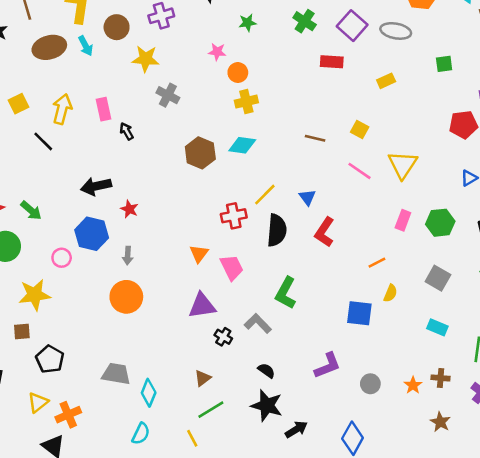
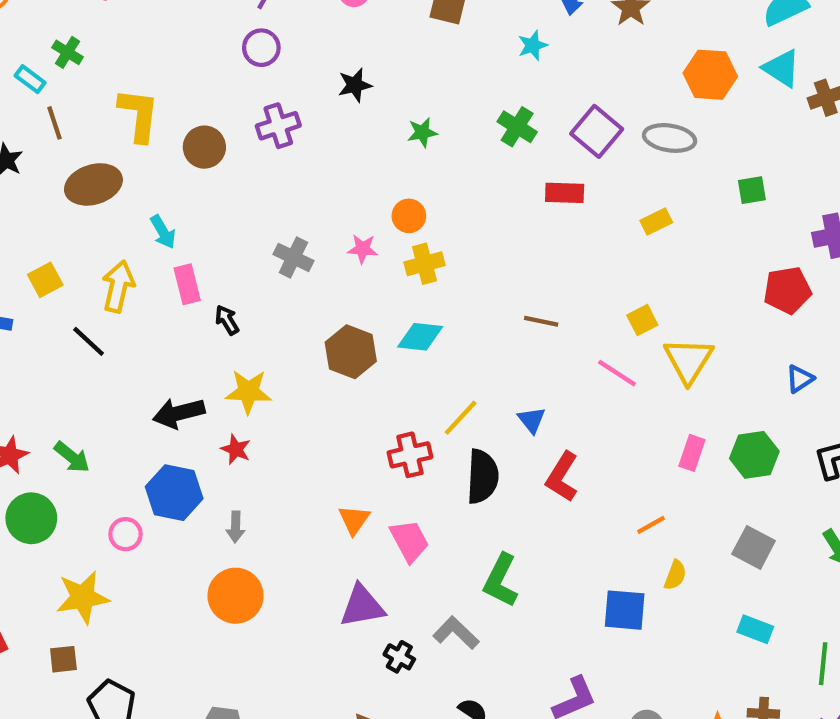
cyan arrow: (86, 46) -> (163, 232), moved
pink star: (217, 52) -> (363, 249), moved
yellow star: (146, 59) -> (248, 392), moved
yellow square: (360, 130) -> (642, 320), moved, turned 36

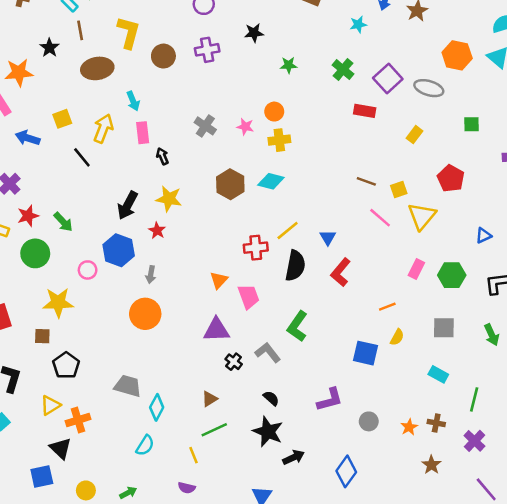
yellow rectangle: (656, 222) -> (415, 135), turned -35
red pentagon: (787, 290) -> (451, 178), moved, turned 30
brown line: (541, 321) -> (366, 181), moved
black arrow: (179, 413) -> (128, 205), turned -56
gray square: (754, 547) -> (444, 328), turned -35

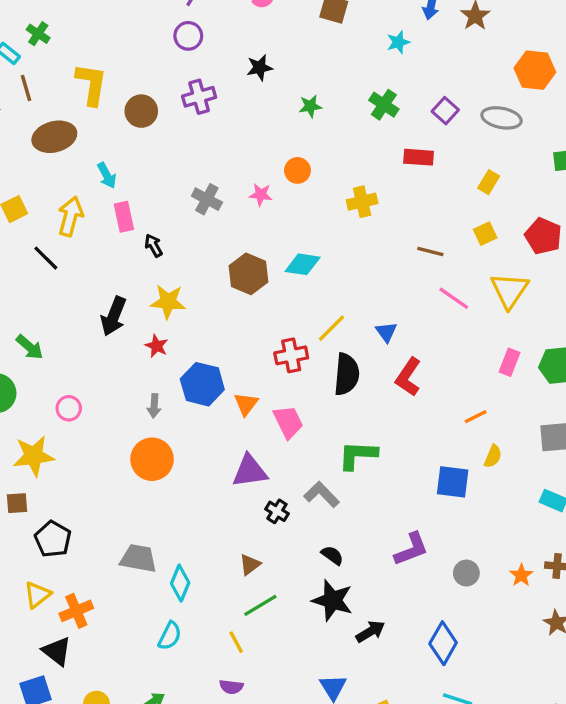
purple square: (388, 79) -> (445, 111), size x0.7
yellow cross: (279, 140) -> (362, 202), moved
yellow square: (399, 190) -> (485, 234), moved
blue hexagon: (119, 250) -> (202, 384), moved
green L-shape: (297, 326) -> (358, 455), turned 64

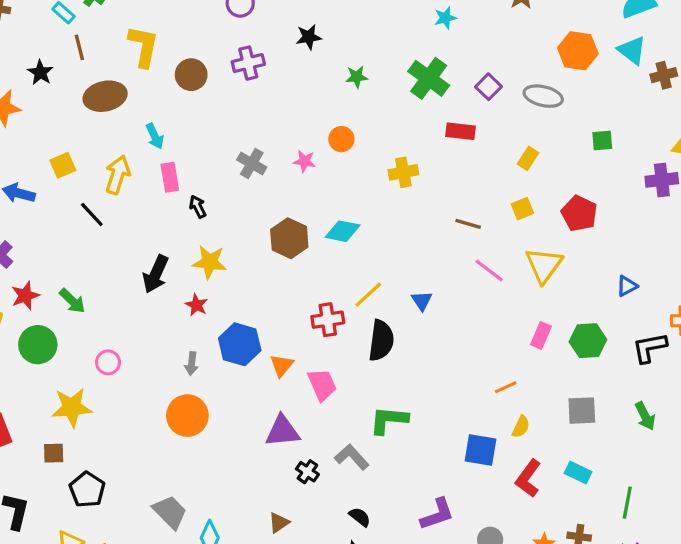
green cross: (384, 105) -> (429, 78), size x1.4
red L-shape: (408, 377) -> (528, 478), moved
gray trapezoid: (138, 558) -> (170, 512), turned 33

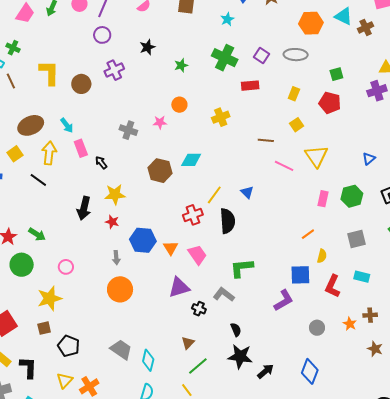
brown ellipse: (105, 96) -> (31, 125), moved
red pentagon: (579, 213) -> (330, 103), moved
purple L-shape: (437, 514) -> (284, 300), moved
black semicircle: (360, 517) -> (236, 330), turned 40

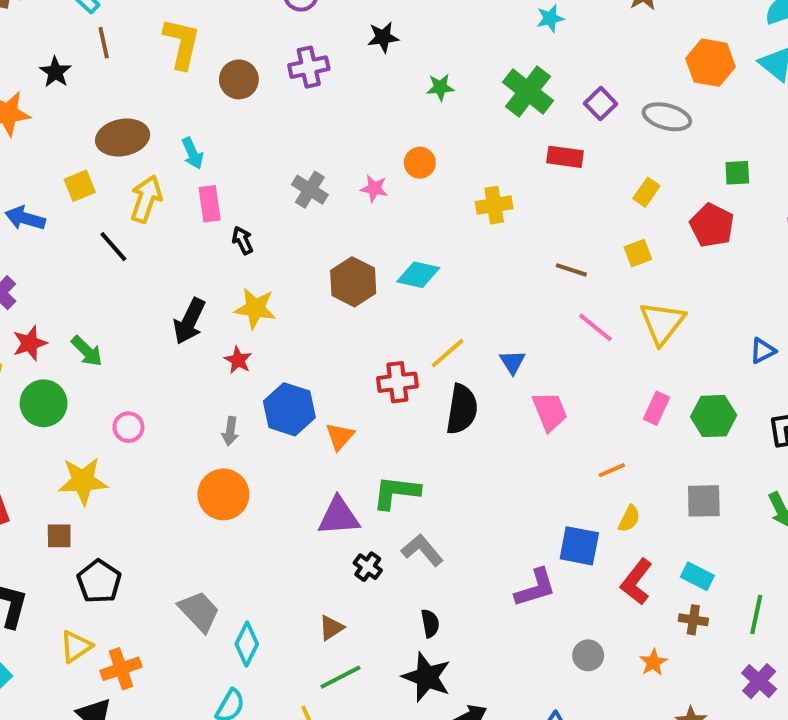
pink trapezoid: (197, 255) -> (550, 411), moved
green L-shape: (242, 268) -> (396, 492), moved
brown cross: (370, 315) -> (693, 620), moved

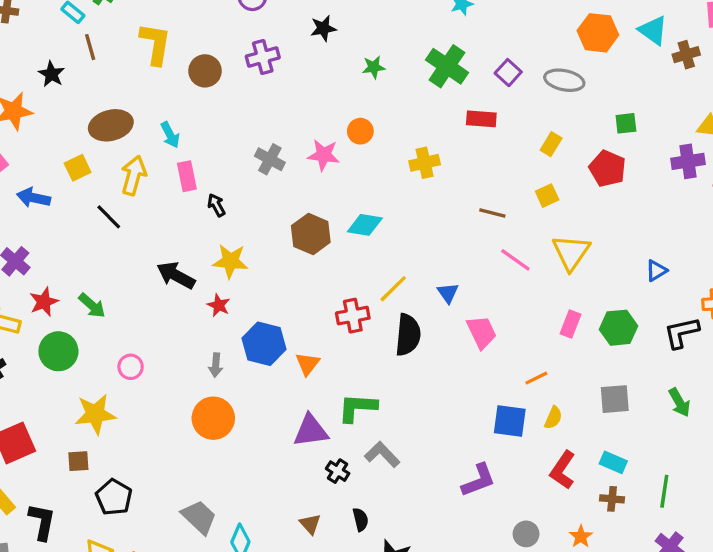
pink star: (374, 188) -> (324, 155), size x1.4
black arrow: (189, 321) -> (176, 275), turned 96
blue square: (579, 546) -> (510, 421), moved
black semicircle: (430, 623) -> (360, 520), moved
brown triangle: (331, 628) -> (310, 524), turned -35

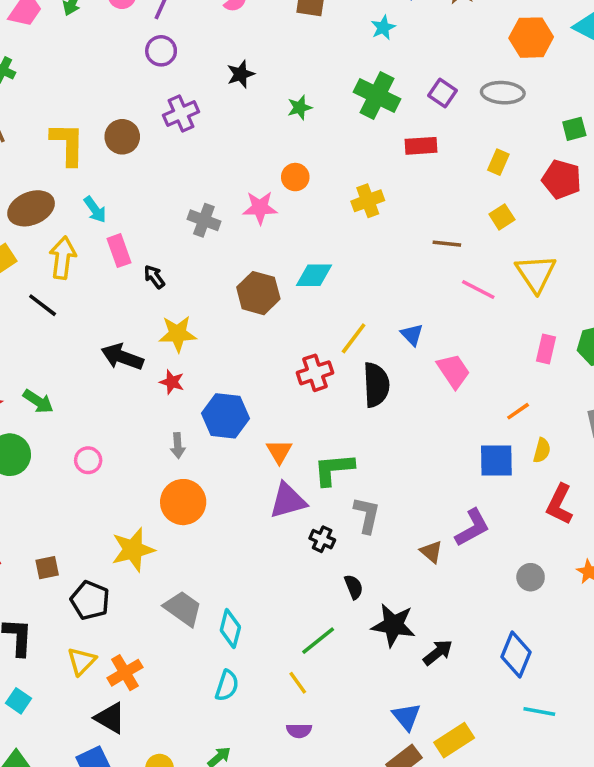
yellow L-shape: (155, 44) -> (68, 144), moved
orange triangle: (307, 364) -> (279, 451), moved
yellow star: (95, 414) -> (133, 550), moved
gray L-shape: (382, 455) -> (367, 515), turned 64
brown triangle: (310, 524) -> (431, 552), moved

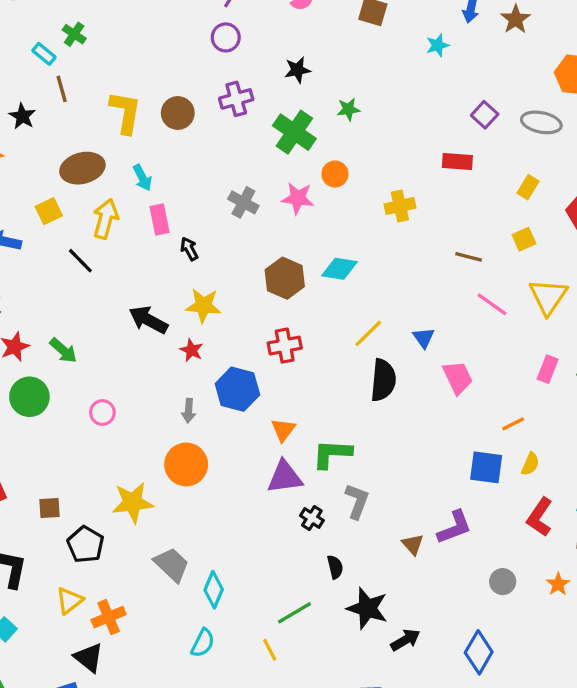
green cross: (377, 95) -> (294, 132), moved
red cross: (315, 373) -> (285, 346), moved

